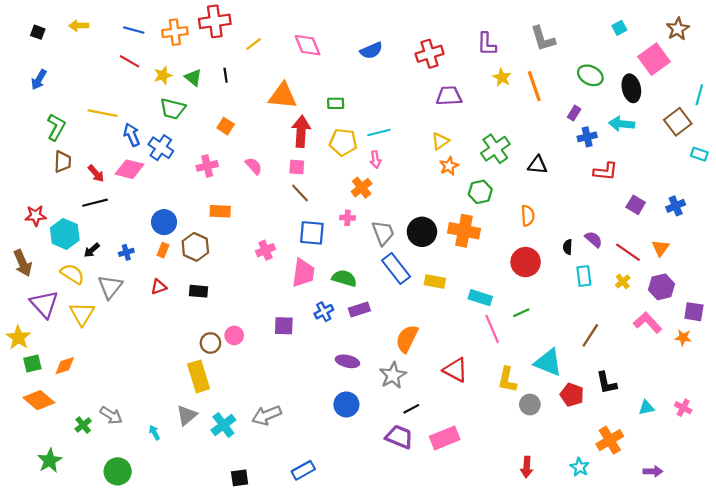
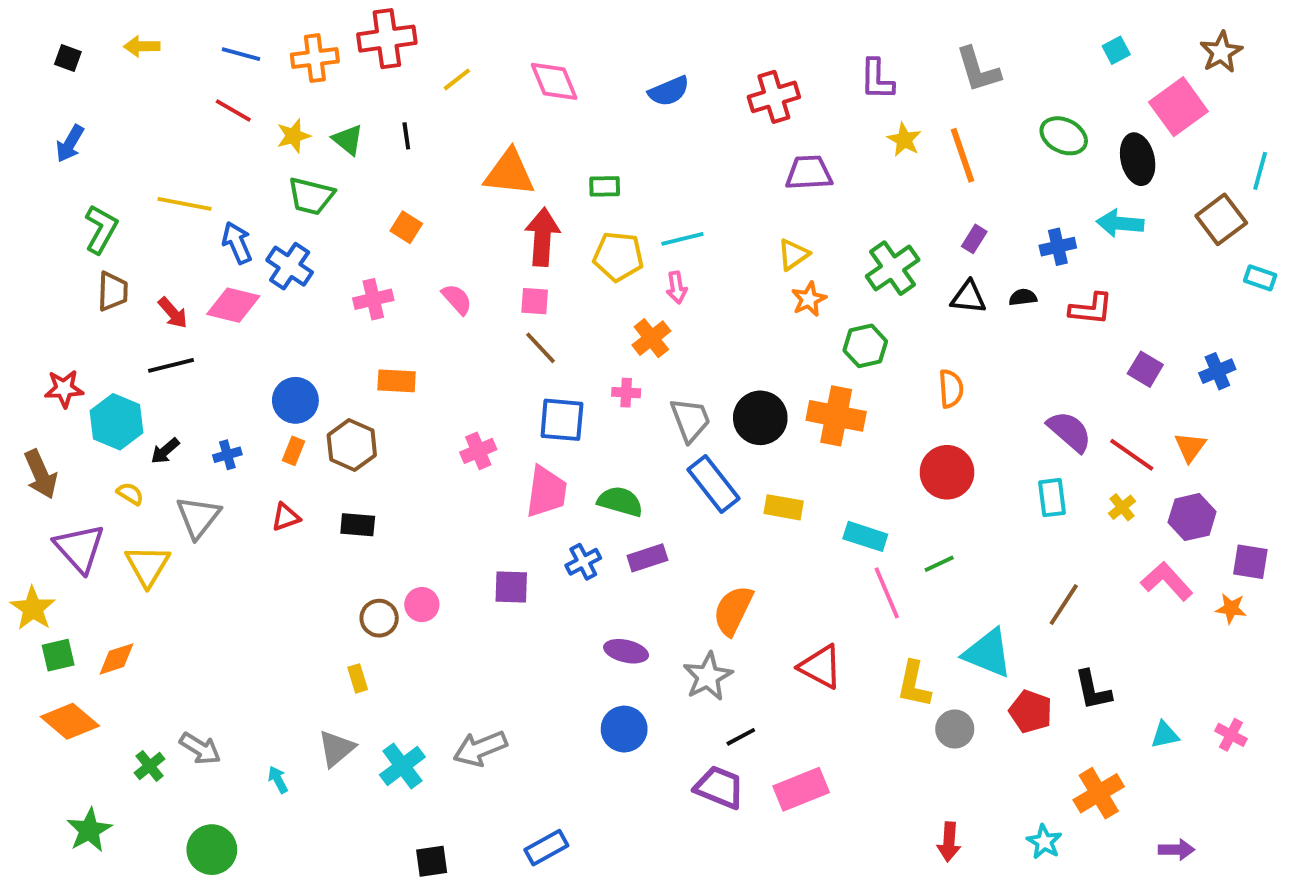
purple rectangle: (574, 113) -> (974, 239), moved
purple semicircle: (594, 239) -> (1070, 431), size x1.4
black semicircle: (568, 247) -> (1023, 297), moved, turned 80
yellow semicircle: (72, 274) -> (130, 494), size x0.6
yellow rectangle: (199, 376) -> (358, 678), size x0.5

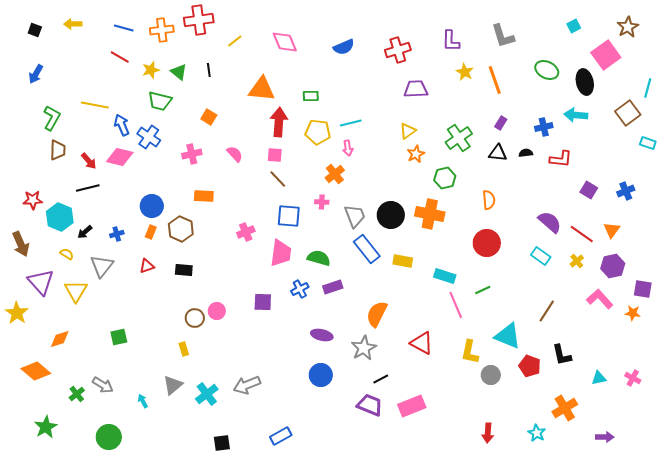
cyan rectangle: (1052, 498) -> (541, 256), turned -48
green square: (58, 655) -> (119, 337), moved

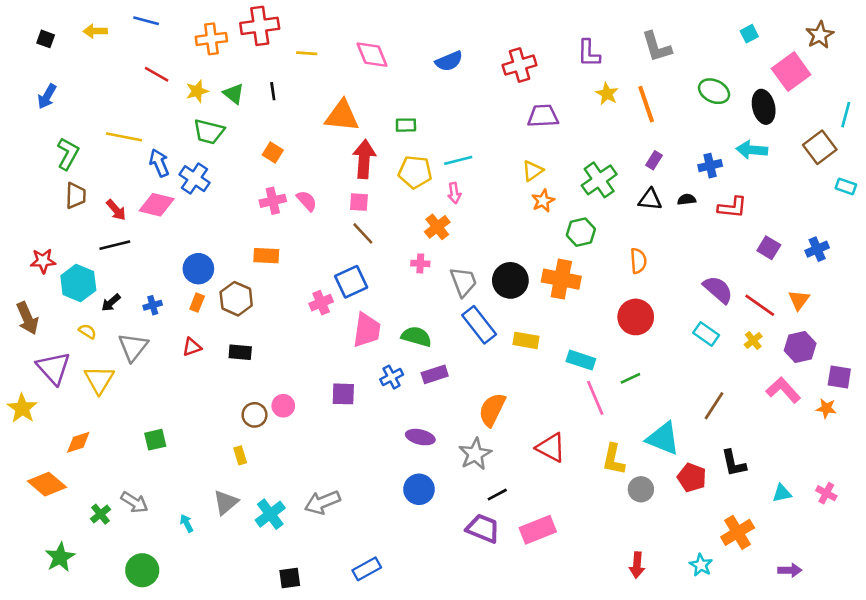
blue line: (124, 28) -> (146, 21), moved
yellow line: (235, 41) -> (307, 53), turned 42
pink cross: (192, 154) -> (273, 201), moved
blue square: (289, 216) -> (351, 282), moved, turned -30

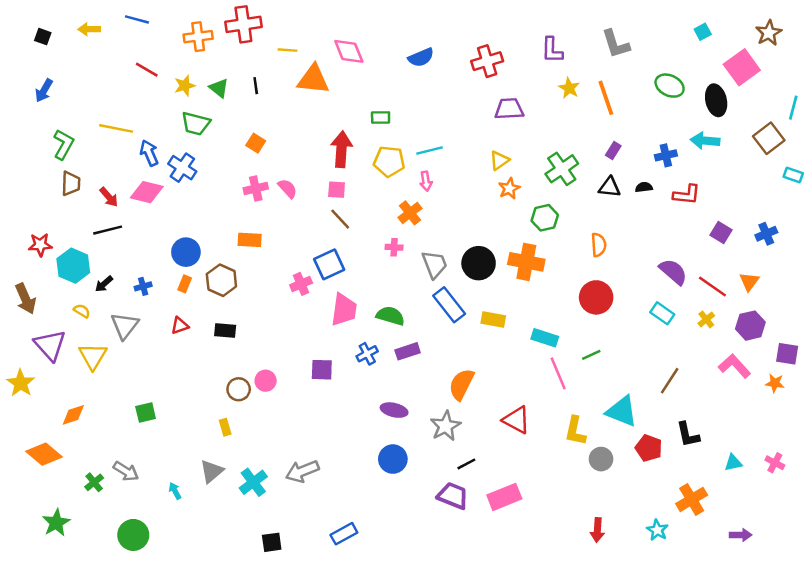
orange triangle: (342, 116) -> (313, 79), moved

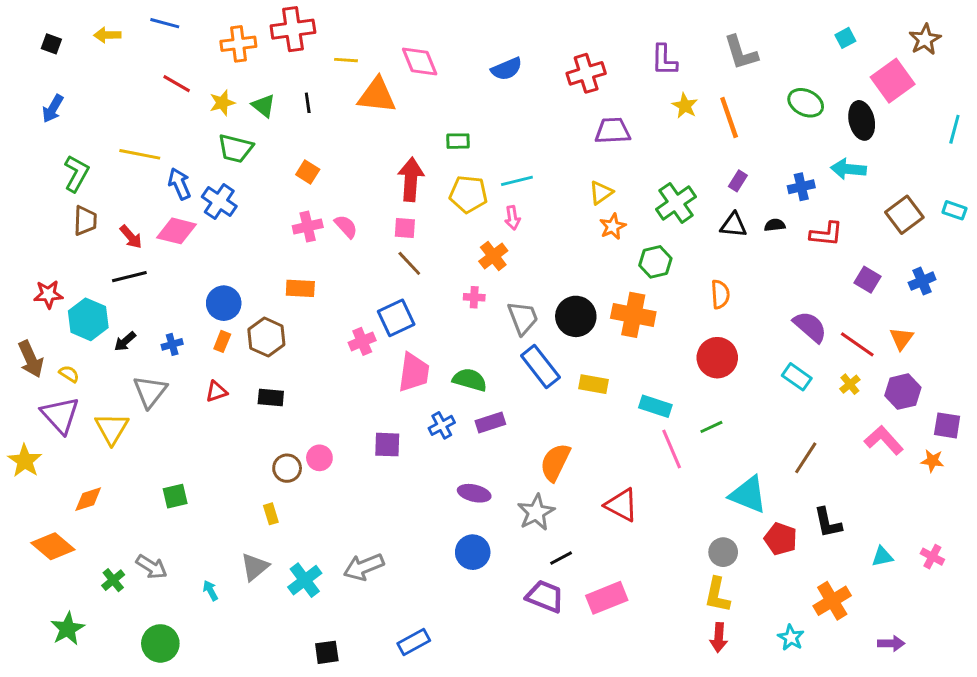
brown square: (769, 138) -> (904, 215), moved
yellow semicircle: (82, 311) -> (69, 374), moved
yellow L-shape: (575, 431) -> (717, 595), moved

